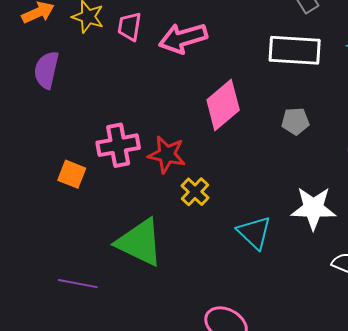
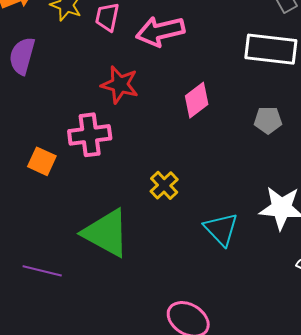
pink diamond: (223, 105) -> (197, 100), size x0.7
red star: (167, 154) -> (120, 85), moved

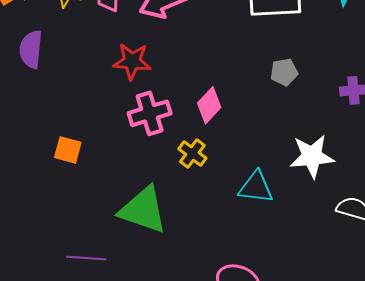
pink diamond: (197, 100) -> (209, 105), moved
pink cross: (90, 135) -> (150, 113), moved
cyan triangle: (221, 229) -> (256, 187), turned -30

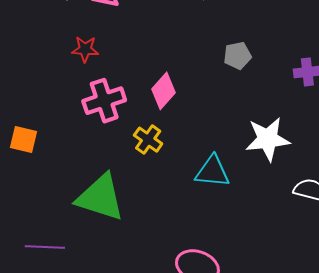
red star: (132, 61) -> (85, 49), size x0.7

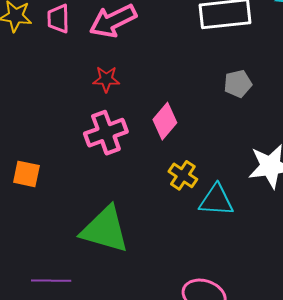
red star: (85, 49) -> (106, 79), moved
yellow cross: (148, 140) -> (183, 175), moved

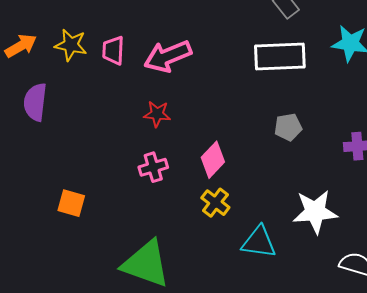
pink cross: (106, 133) -> (153, 167), size x0.7
yellow cross: (183, 175) -> (215, 203), moved

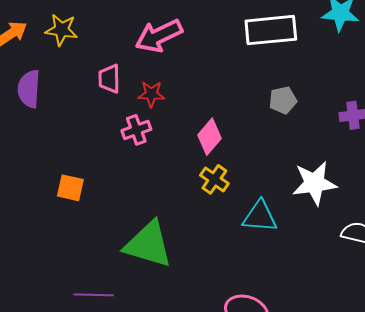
pink trapezoid: (113, 50) -> (109, 79), moved
pink cross: (153, 167) -> (136, 130), moved

